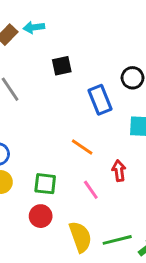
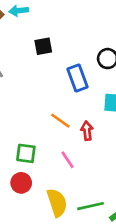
red arrow: (119, 171) -> (87, 131), moved

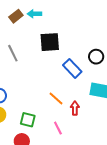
black square: (43, 46) -> (50, 42), size x1.5
blue rectangle: (77, 78) -> (72, 68), turned -30

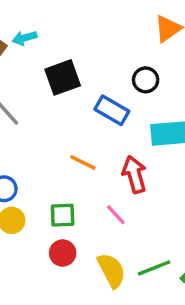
orange line: (56, 99) -> (83, 162), moved
red arrow: (75, 108) -> (134, 174), size x1.5

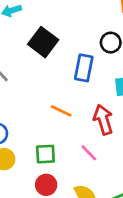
black square: (63, 77) -> (43, 42), turned -32
blue rectangle: (112, 110) -> (84, 68), turned 72

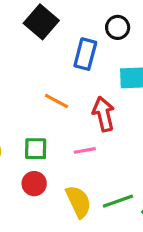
pink line: (89, 153) -> (85, 150), turned -60

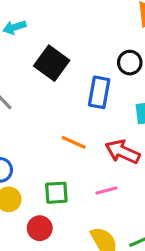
red arrow: (104, 114) -> (123, 152), turned -48
red circle: (34, 184) -> (40, 228), moved

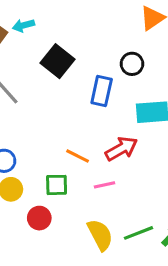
orange line: (74, 142) -> (78, 156), moved
red arrow: (123, 152) -> (121, 149), turned 124

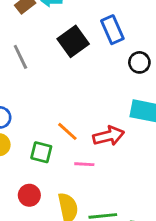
blue rectangle: (102, 91) -> (112, 30), moved, turned -52
red circle: (39, 218) -> (29, 195), moved

